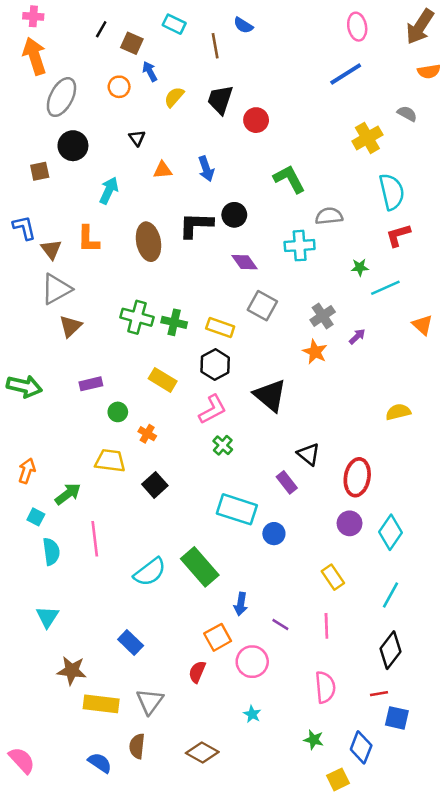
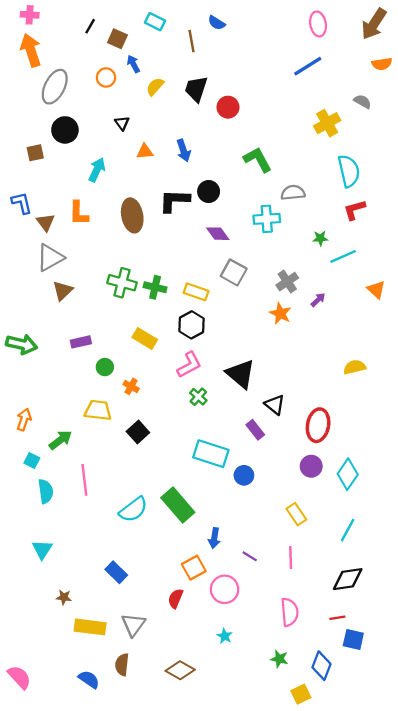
black triangle: (270, 395) -> (241, 374), moved
black diamond: (390, 650) -> (348, 579), turned 44
brown star: (72, 671) -> (64, 597), size x0.6

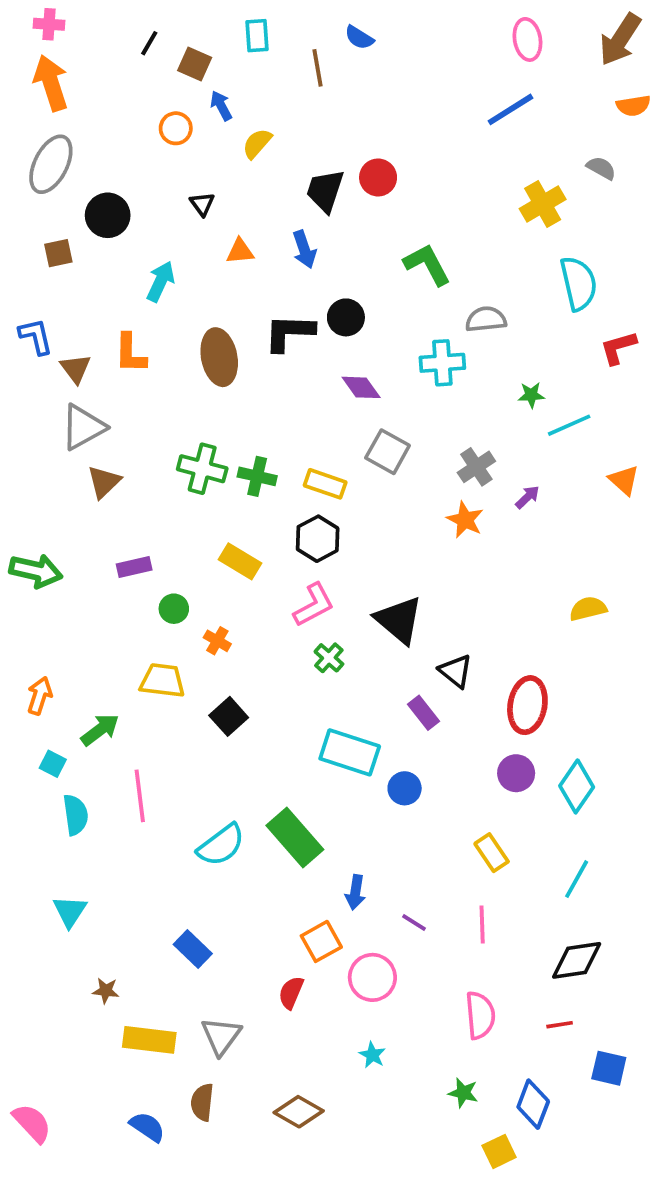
cyan rectangle: (155, 22) -> (257, 36), turned 60
gray ellipse: (55, 87) -> (51, 164), moved
black trapezoid: (196, 89) -> (325, 191), moved
red L-shape: (355, 210) -> (618, 348), moved
blue square: (353, 639) -> (609, 1068), moved

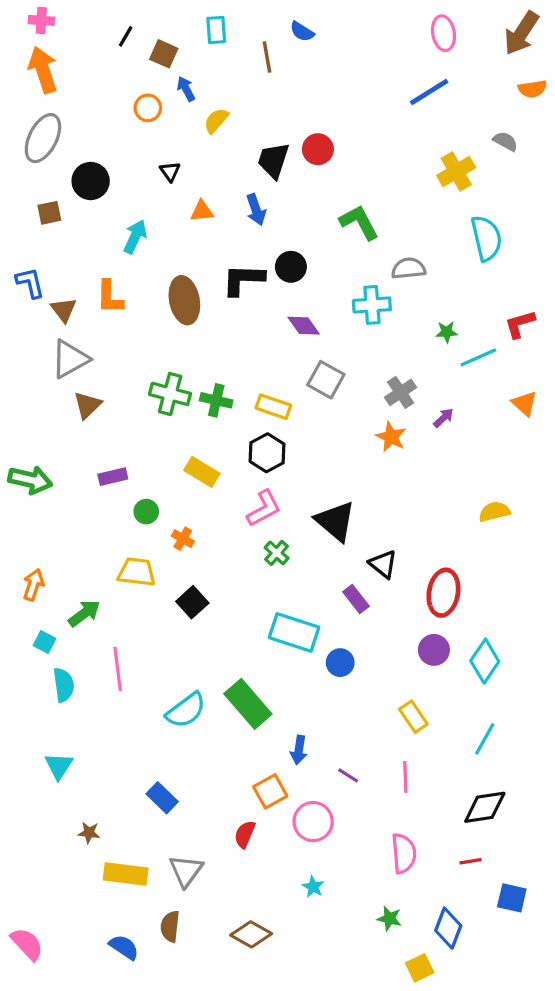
red L-shape: (618, 348) -> (520, 324), moved

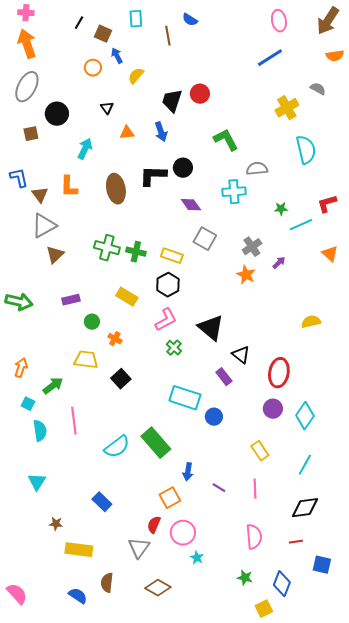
pink circle: (313, 822) -> (183, 533), moved
gray triangle: (186, 871) -> (139, 548), moved

